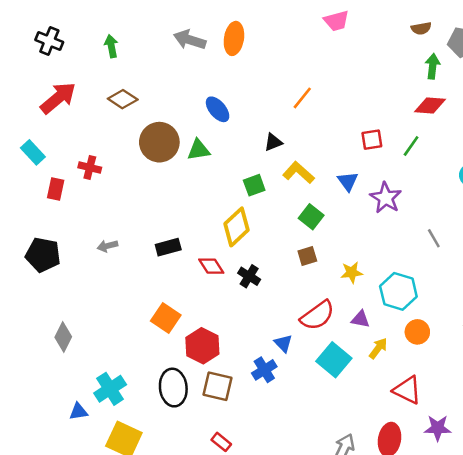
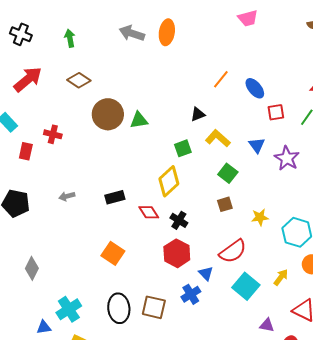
blue ellipse: (218, 109) -> (255, 88), moved
purple triangle: (360, 319) -> (267, 325), moved
red hexagon: (202, 346) -> (177, 253), moved

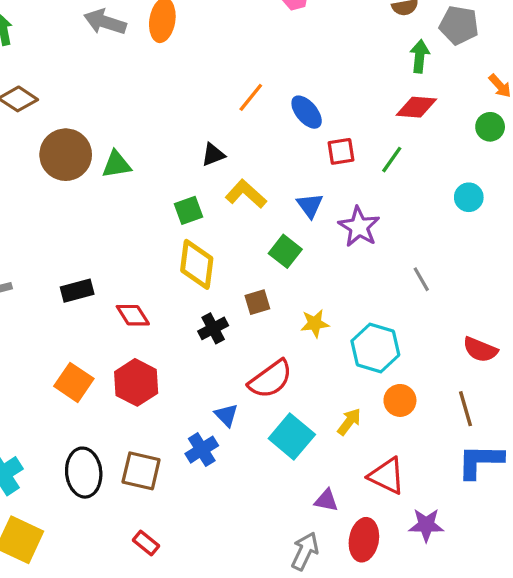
green square: (228, 173) -> (285, 251), moved
yellow diamond: (169, 181) -> (197, 264), moved, turned -40
black cross: (179, 220) -> (213, 328), moved, turned 30
red hexagon: (177, 253) -> (136, 382), moved

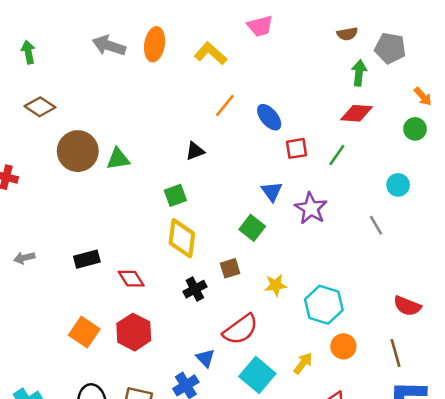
yellow L-shape: (246, 194) -> (211, 53), moved
gray line: (421, 279) -> (376, 225), moved

